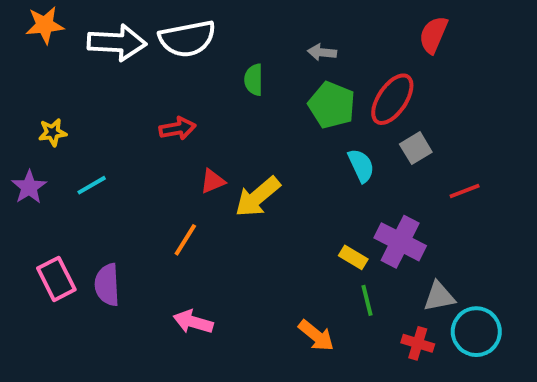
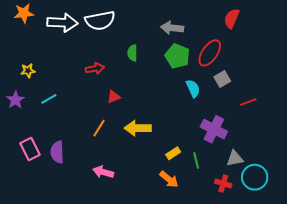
gray arrow: (322, 52) -> (172, 28), size x1.5
green semicircle: (254, 80) -> (132, 53), moved
yellow arrow: (258, 197) -> (138, 128), moved, turned 40
yellow rectangle: (353, 257) -> (173, 153), moved, turned -64

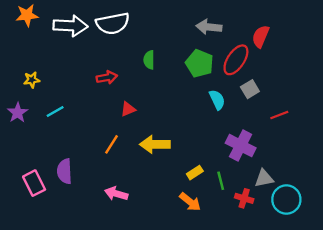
red semicircle: (232, 18) -> (261, 36), moved
gray arrow: (172, 28) -> (209, 27), moved
pink rectangle: (30, 149) -> (34, 183), moved
red cross: (223, 183) -> (244, 198), moved

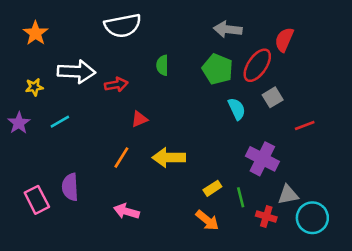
orange star: (27, 15) -> (36, 33), moved, turned -30
white arrow: (70, 26) -> (77, 72), moved

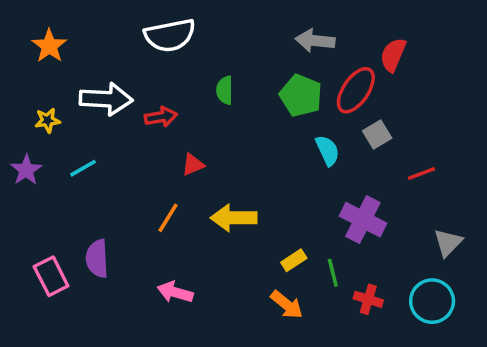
gray triangle: (288, 195) -> (448, 243), moved, turned -35

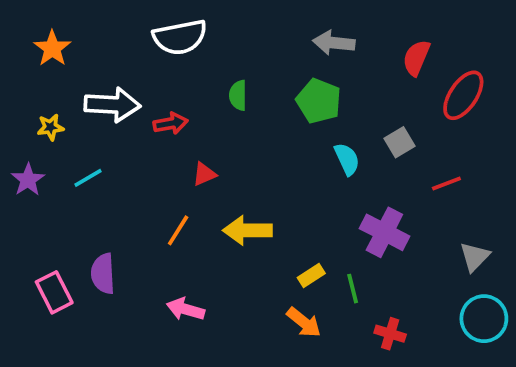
red ellipse: (356, 90) -> (463, 95), moved
red cross: (368, 299) -> (390, 334), moved
cyan circle: (432, 301) -> (484, 319), moved

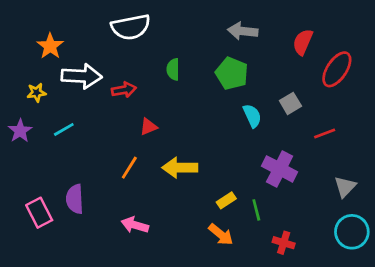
orange star: (52, 48) -> (50, 46), moved

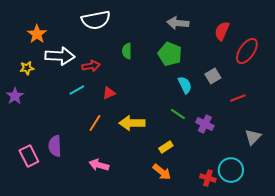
cyan line: (64, 129) -> (77, 90), moved
purple cross: (280, 169) -> (205, 124), size x0.7
green line: (256, 210) -> (178, 114), moved, turned -42
cyan circle: (352, 232) -> (231, 170), moved

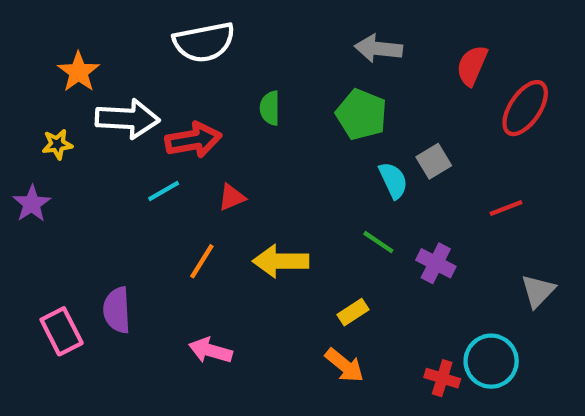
red arrow: (91, 66) -> (193, 140), size x1.4
gray square: (213, 76) -> (434, 161), moved

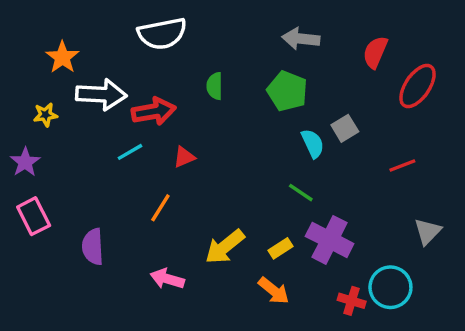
yellow arrow: (281, 261) -> (225, 247), moved, turned -39
purple cross: (436, 263) -> (330, 240), moved, size x1.5
pink rectangle: (62, 331) -> (34, 216), moved

